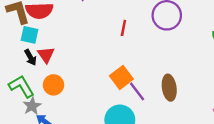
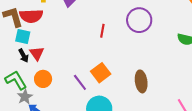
purple line: (137, 91) -> (80, 82), moved

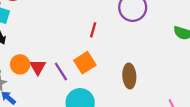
red line: (102, 31) -> (93, 30), moved
red triangle: (37, 53) -> (38, 67), moved

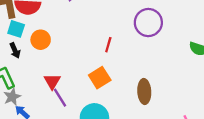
orange circle: (20, 64) -> (41, 40), moved
purple line: (61, 72) -> (60, 98), moved

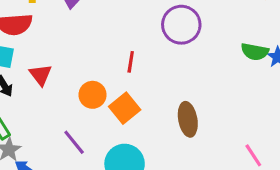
orange circle: (41, 40) -> (93, 95), moved
red triangle: (52, 81) -> (40, 75), moved

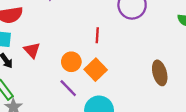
brown ellipse: (188, 119) -> (160, 73), moved
purple line: (74, 142) -> (68, 88), moved

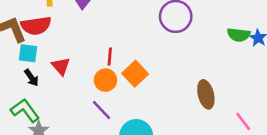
red line: (97, 35) -> (110, 57), moved
orange square: (96, 70) -> (135, 74), moved

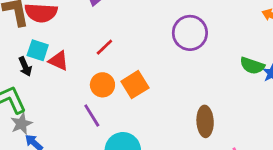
cyan square: (28, 53) -> (38, 50), moved
red line: (110, 57) -> (104, 47), moved, turned 30
red triangle: (61, 66) -> (59, 61), turned -36

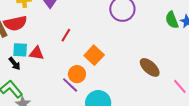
green semicircle: (252, 66) -> (172, 20), turned 66
orange circle: (102, 85) -> (77, 74), moved
brown ellipse: (205, 121) -> (150, 67), turned -30

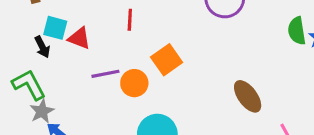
red line: (66, 35) -> (130, 20), turned -40
purple line: (70, 85) -> (105, 74), moved, turned -66

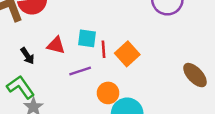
red line: (130, 20) -> (103, 49), moved
cyan square: (55, 28) -> (87, 38), moved
orange circle: (134, 83) -> (108, 93), moved

